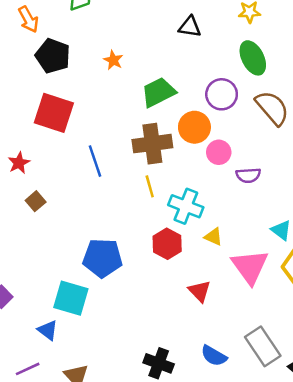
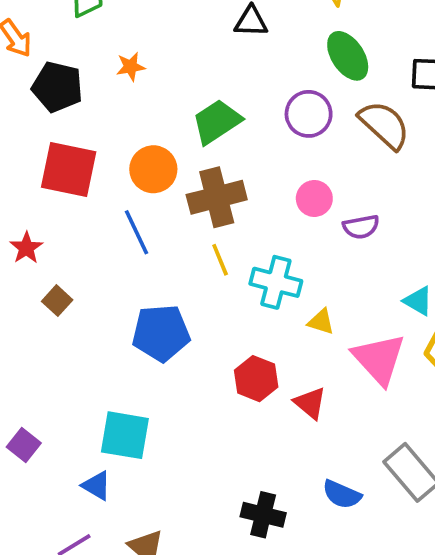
orange star: (113, 60) -> (131, 67), moved, turned -30
orange circle: (194, 127) -> (153, 169), moved
red hexagon: (167, 244) -> (256, 379), moved
blue pentagon: (103, 258) -> (161, 333), moved

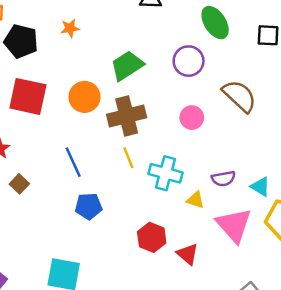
brown semicircle: (384, 125) -> (239, 96), moved
purple semicircle: (361, 227) -> (223, 179), moved
blue line: (136, 232) -> (73, 162), moved
blue pentagon: (161, 333) -> (88, 206), size x0.7

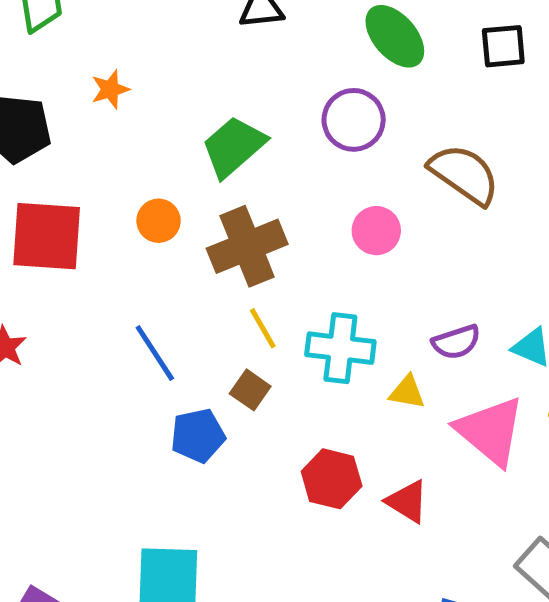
orange circle: (85, 97) -> (159, 221), size x0.7
brown square: (19, 184) -> (250, 390), moved

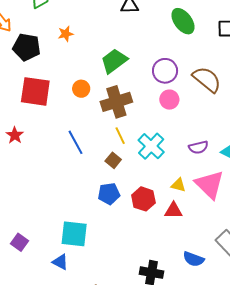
purple circle: (354, 120) -> (165, 71), moved
cyan cross: (340, 348) -> (151, 146), turned 32
yellow triangle: (407, 392) -> (178, 185), moved
blue pentagon: (198, 436) -> (109, 194), moved
red triangle: (407, 501) -> (173, 211), turned -36

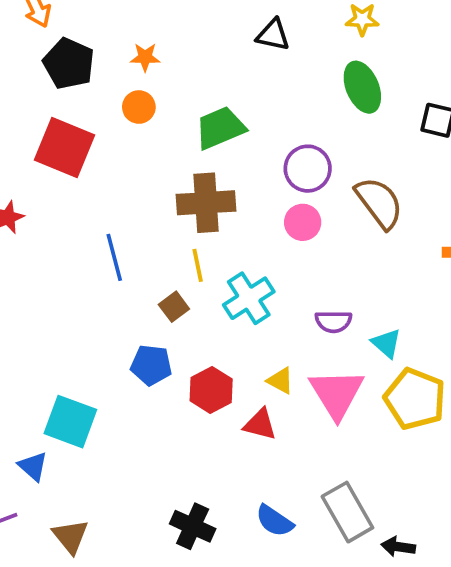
orange circle: (81, 89) -> (139, 107), moved

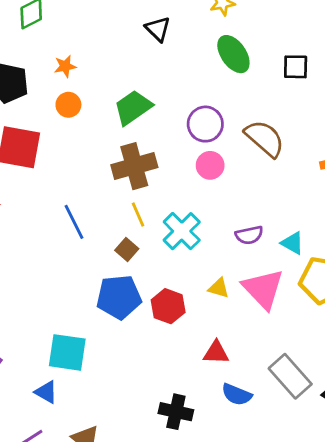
black triangle: (273, 35) -> (158, 29), turned 44
blue pentagon: (151, 365) -> (119, 297), size x1.4
red triangle: (260, 424) -> (216, 353), moved

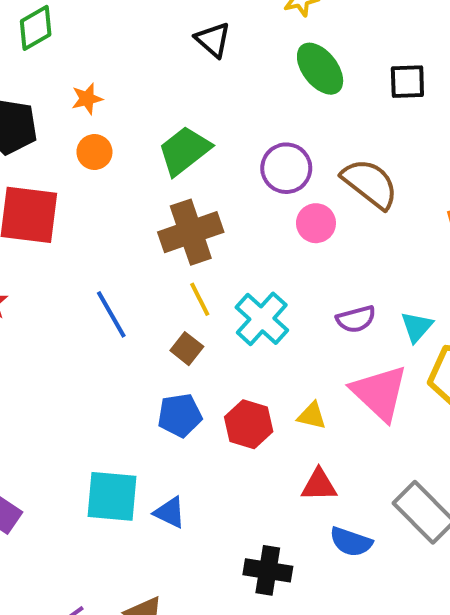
pink circle: (210, 165) -> (316, 223), moved
cyan triangle: (292, 243) -> (417, 327), turned 45
yellow triangle: (219, 288) -> (312, 416), moved
blue pentagon: (119, 297) -> (180, 415), size x0.7
blue triangle: (46, 392) -> (170, 512), moved

